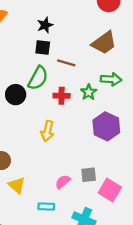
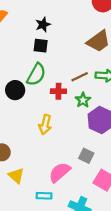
brown line: (66, 63) -> (80, 77), moved, turned -42
green star: (89, 92) -> (83, 100), moved
gray square: (89, 175) -> (86, 156), moved, turned 32
pink semicircle: (63, 182) -> (60, 172), size x1.5

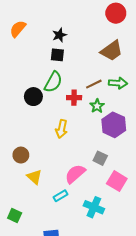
cyan rectangle: (44, 196) -> (61, 196), turned -32

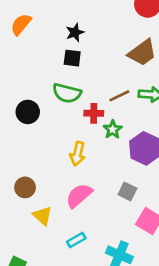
green semicircle: (53, 82) -> (67, 93), turned 75
black circle: (33, 97) -> (28, 112), moved
green star: (97, 106) -> (113, 129), moved
pink semicircle: (75, 174) -> (79, 196), moved

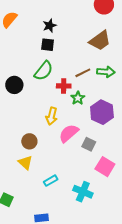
green semicircle: (67, 93) -> (44, 71), turned -65
brown circle: (25, 187) -> (29, 141), moved
pink semicircle: (79, 196) -> (69, 133), moved

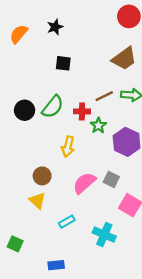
black star: (50, 26) -> (55, 27), moved
green semicircle: (44, 71) -> (53, 107), moved
pink semicircle: (69, 133) -> (84, 183), moved

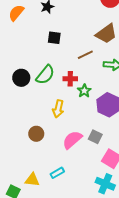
brown line: (104, 96) -> (85, 55), moved
yellow triangle: (37, 201) -> (32, 180), moved, turned -35
cyan cross: (104, 235) -> (105, 184), moved

